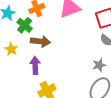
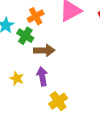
yellow star: (11, 49) -> (17, 78), moved

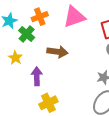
brown arrow: (44, 50) -> (57, 52), moved
yellow star: (17, 78) -> (15, 58), moved

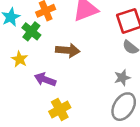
purple arrow: (37, 76) -> (45, 80), turned -66

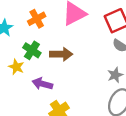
green cross: (31, 31) -> (32, 50), moved

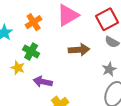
brown arrow: (61, 54) -> (79, 50), moved

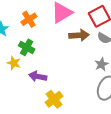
brown arrow: (79, 50) -> (79, 35), moved

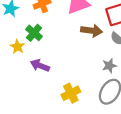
yellow cross: (54, 99) -> (71, 93), moved

